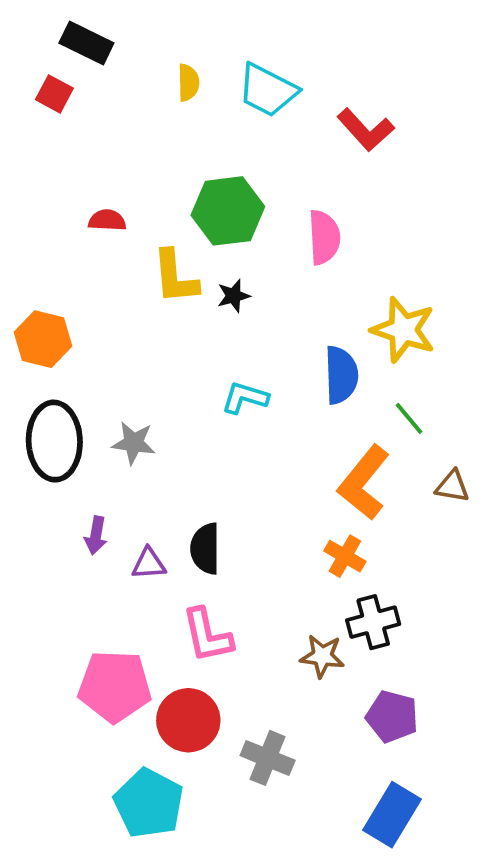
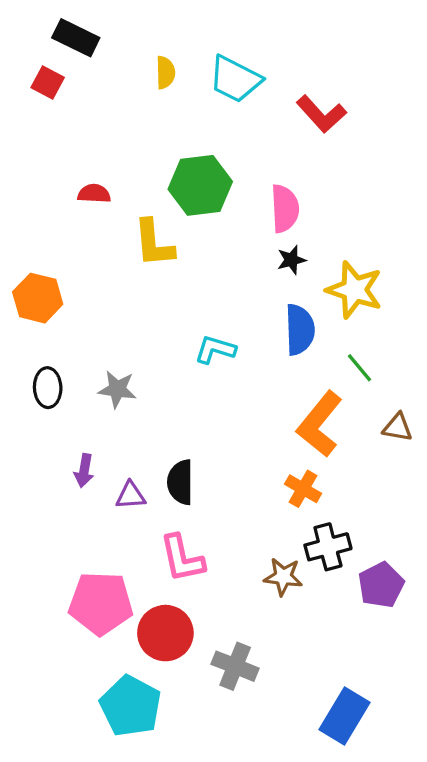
black star: (234, 296) -> (291, 260), moved
black ellipse: (54, 441) -> (48, 388), size x0.6
purple pentagon: (392, 716) -> (381, 585), moved, turned 30

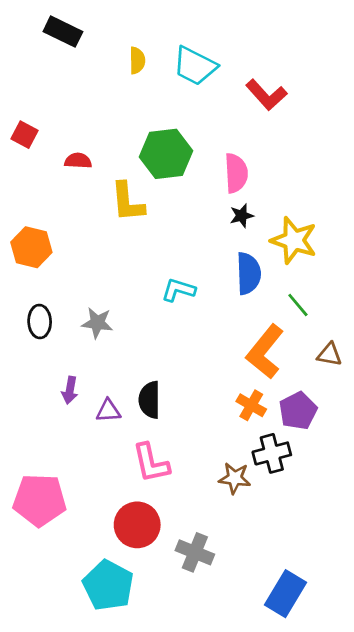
red square: (48, 82) -> (24, 135), moved
purple pentagon: (381, 585) -> (298, 411), moved
pink pentagon: (101, 603) -> (40, 500), moved

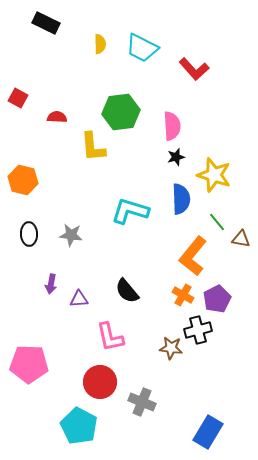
cyan L-shape: (178, 290) -> (130, 211), size x1.5
brown triangle: (330, 354) -> (241, 239), moved
black semicircle: (150, 400) -> (127, 291), moved, turned -40

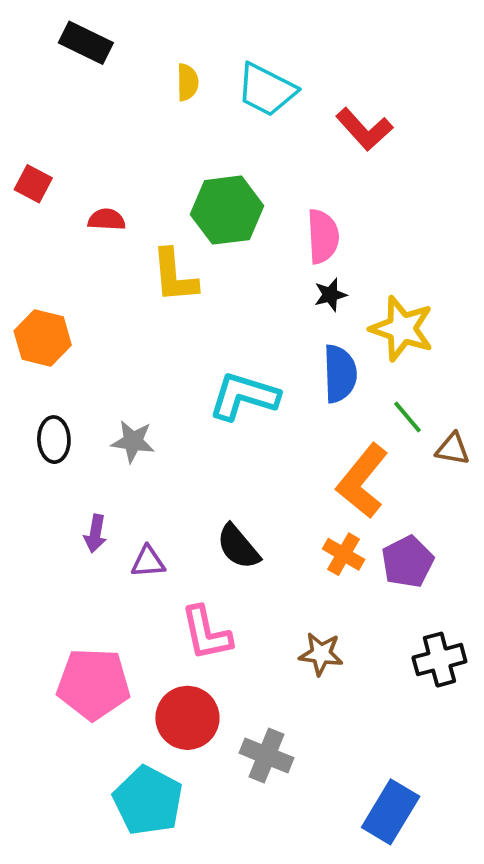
black cross: (198, 330) -> (439, 660), moved
pink pentagon: (29, 364) -> (93, 684), moved

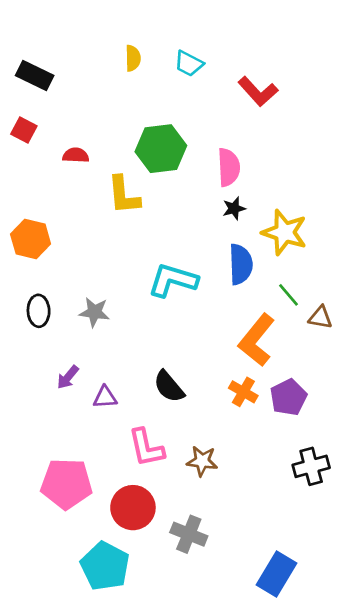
black rectangle: (86, 43) -> (35, 75), moved
cyan trapezoid: (266, 90) -> (189, 64), size x0.7
purple arrow: (95, 534) -> (68, 377), turned 30
brown star: (321, 654) -> (202, 461), moved

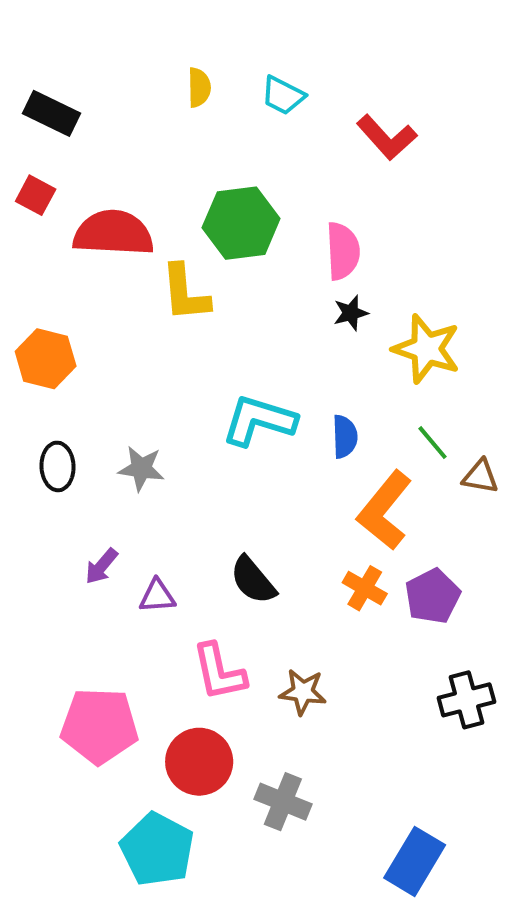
red semicircle: (76, 155) -> (113, 233), size x2.0
blue semicircle: (241, 264) -> (345, 437), moved, size x0.7

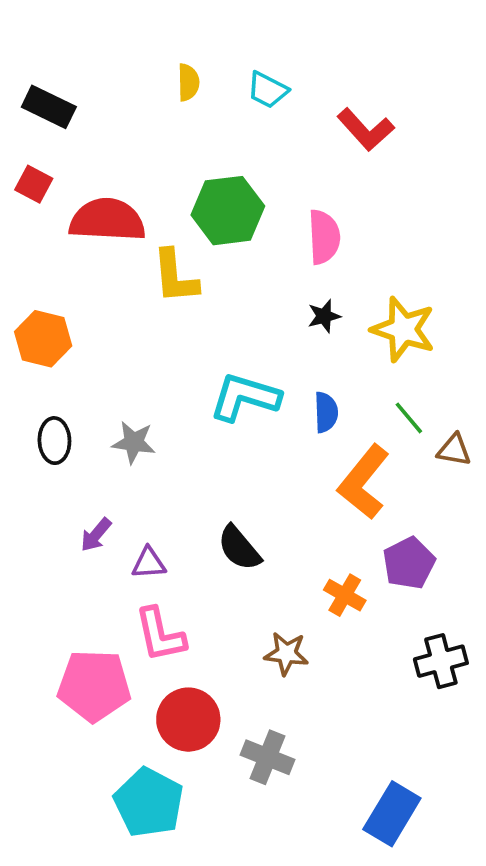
black star: (351, 313) -> (324, 316), moved
orange cross: (365, 588) -> (345, 595), moved
pink L-shape: (219, 672) -> (160, 635), moved

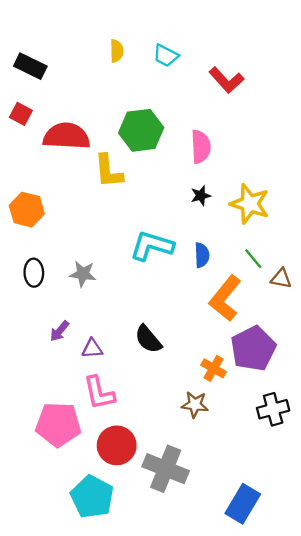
purple pentagon: (409, 563) -> (253, 349), size x1.4
brown star: (286, 654) -> (195, 405), moved
gray cross: (268, 757) -> (166, 469), size x1.4

